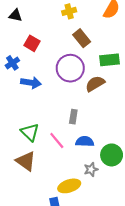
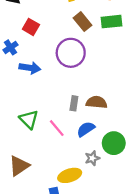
green rectangle: (109, 60) -> (112, 22), moved
brown semicircle: (95, 84) -> (97, 102), moved, turned 36
blue semicircle: (85, 142) -> (86, 129), turned -36
brown triangle: (26, 161) -> (19, 166), moved, turned 50

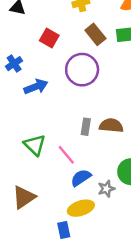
red square: (31, 27) -> (49, 38), moved
blue arrow: (30, 68) -> (36, 87), turned -30
blue semicircle: (86, 129) -> (81, 178), moved

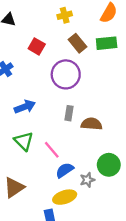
blue arrow: (36, 87) -> (25, 107), moved
gray rectangle: (86, 127) -> (69, 113), moved

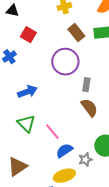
red square: (37, 46) -> (28, 35), moved
gray rectangle: (69, 113) -> (86, 85), moved
brown semicircle: (92, 124) -> (89, 108), turned 48

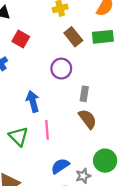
purple circle: (65, 62) -> (61, 69), size x0.7
blue arrow: (27, 92) -> (33, 101), moved, turned -84
pink line: (52, 132) -> (47, 130), moved, turned 36

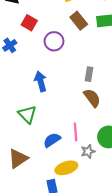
purple circle: (61, 69) -> (54, 41), moved
pink line: (47, 130) -> (76, 132), moved
blue semicircle: (60, 166) -> (52, 140), moved

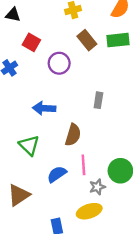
blue arrow: (41, 81) -> (44, 108), turned -72
brown semicircle: (92, 98) -> (73, 135), moved, turned 54
yellow ellipse: (66, 168) -> (89, 211), moved

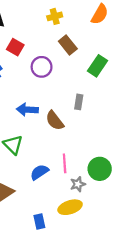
green rectangle: (118, 40) -> (97, 66), moved, turned -50
brown semicircle: (73, 135) -> (55, 121), moved, turned 125

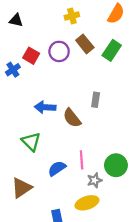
red square: (15, 47) -> (31, 56), moved
green rectangle: (97, 66) -> (112, 50), moved
purple circle: (42, 67) -> (59, 51), moved

